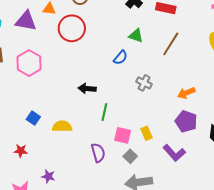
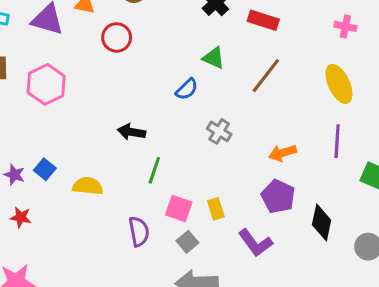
red circle: (72, 28) -> (117, 37), size x0.7
purple star: (48, 176) -> (14, 175), moved

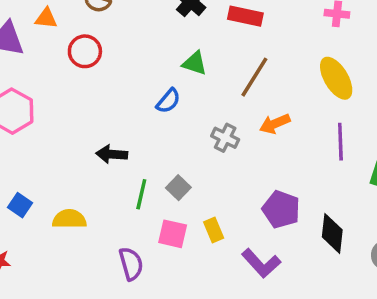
gray cross: (219, 131) -> (225, 138), moved
orange arrow: (282, 153) -> (275, 124), moved
gray square: (187, 242) -> (178, 188), moved

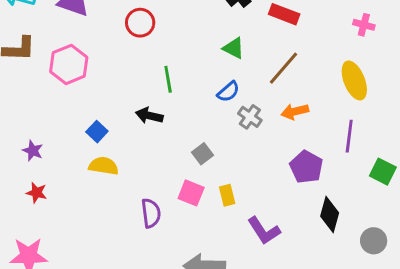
blue semicircle: (168, 101) -> (228, 92), moved
green line: (141, 194) -> (168, 79), moved, turned -32
blue square: (20, 205) -> (97, 132), moved
purple pentagon: (281, 209) -> (306, 167), moved

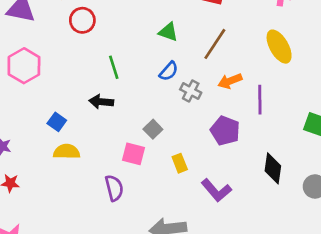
purple line: (349, 136) -> (260, 100), moved
purple pentagon: (306, 167) -> (225, 131), moved
pink square: (191, 193) -> (134, 154), moved

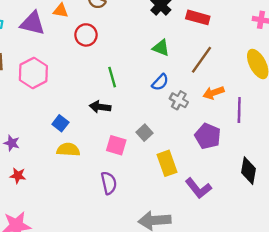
pink square: (134, 154) -> (116, 145), moved
yellow rectangle: (180, 163) -> (167, 163), size x1.5

